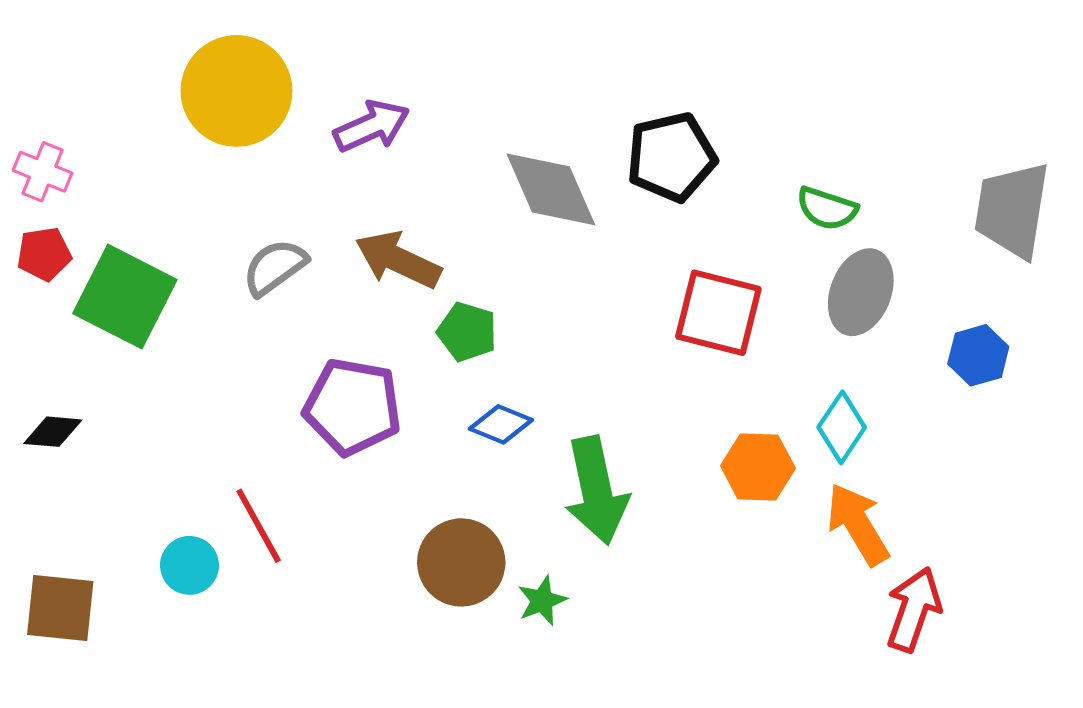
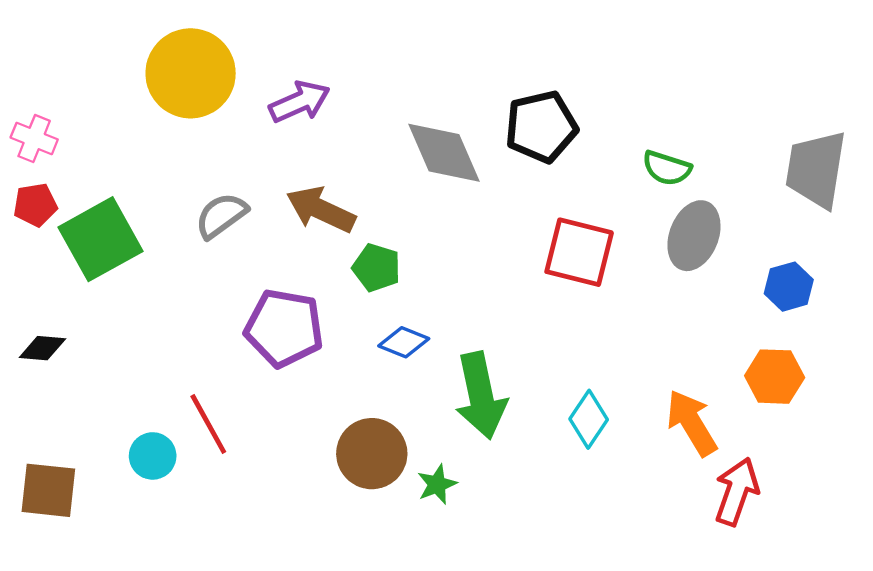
green square: (125, 297) -> (101, 239), turned 34
cyan diamond: (842, 427) -> (589, 419), moved
orange hexagon: (758, 467) -> (775, 377), moved

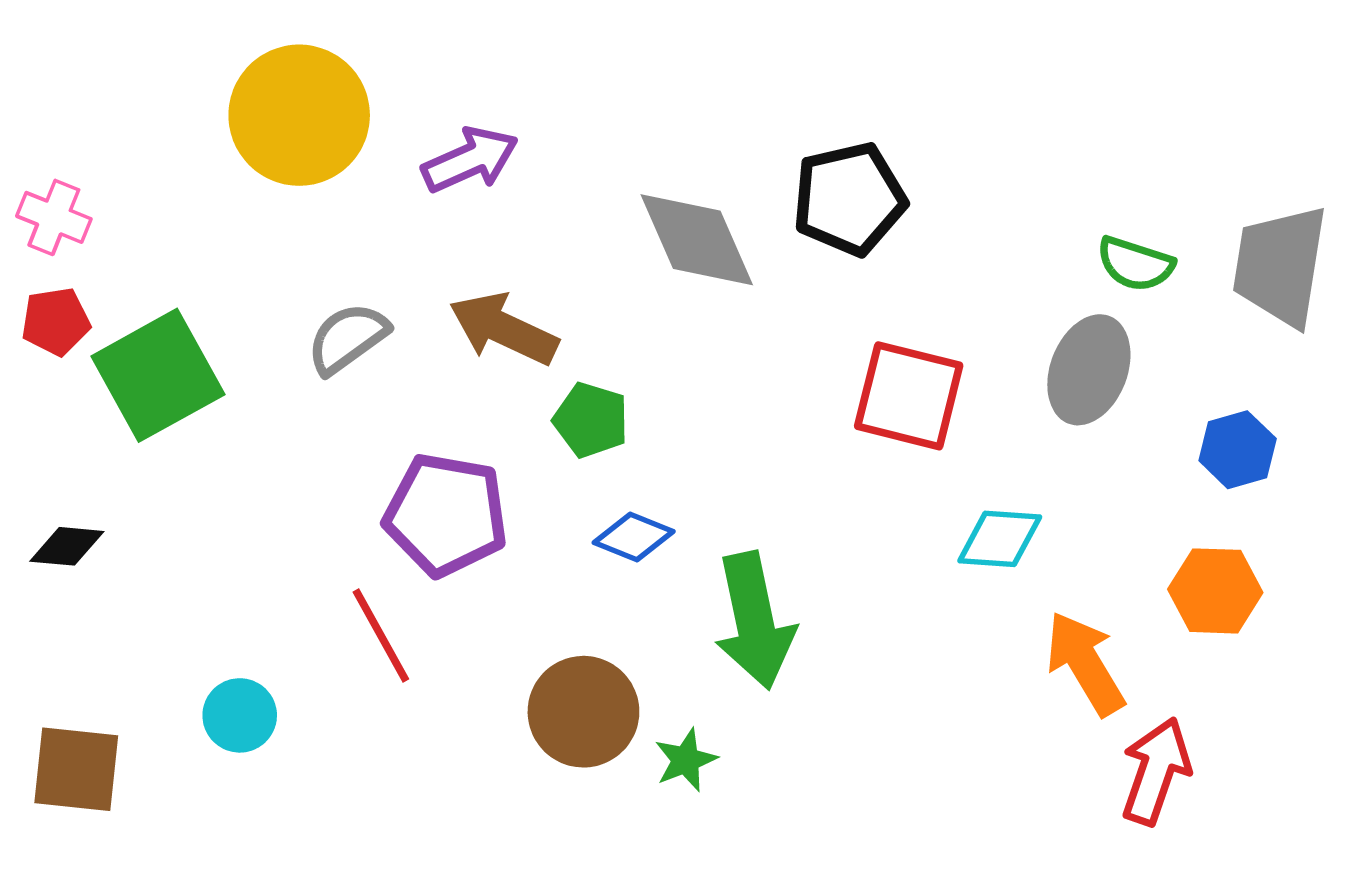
green semicircle: (667, 168) -> (1135, 264), moved
cyan diamond: (589, 419) -> (1000, 539), moved, turned 60
red line: (208, 424) -> (381, 636), moved

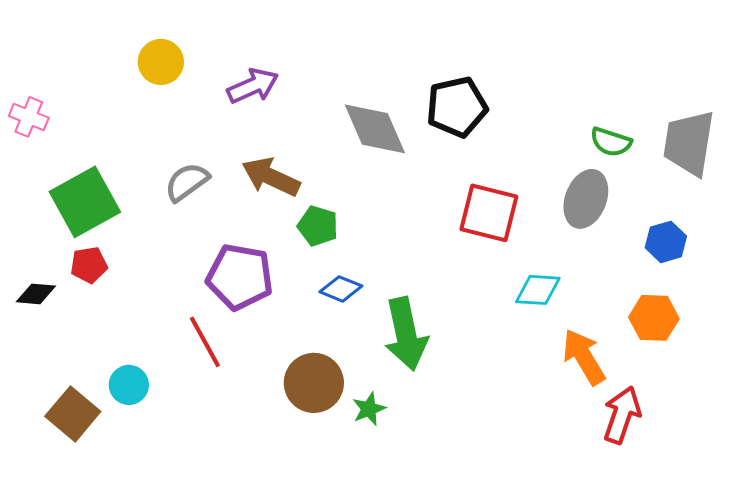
yellow circle: (299, 115) -> (161, 62), size x0.6
red pentagon: (56, 321) -> (89, 265), moved
brown square: (76, 769) -> (73, 414), moved, turned 34

